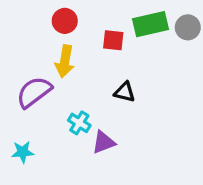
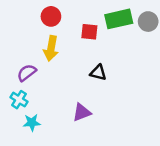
purple semicircle: (34, 92) -> (27, 73), size x0.7
cyan cross: (79, 123) -> (19, 100), moved
cyan star: (23, 152) -> (32, 123), moved

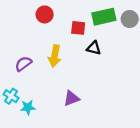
yellow arrow: (51, 48) -> (55, 56), moved
black triangle: (98, 73) -> (94, 48), moved
cyan cross: (19, 100) -> (11, 96), moved

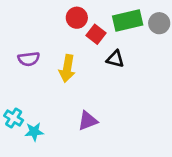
red circle: (45, 14) -> (77, 18), moved
red square: (78, 28) -> (96, 34), turned 32
purple semicircle: (23, 64) -> (29, 59), moved, turned -150

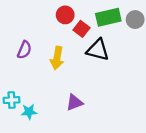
purple semicircle: (29, 59) -> (24, 50), turned -60
black triangle: (115, 59) -> (98, 50), size x1.5
cyan cross: (14, 118) -> (12, 100), turned -35

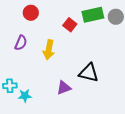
red circle: (65, 15) -> (31, 13), moved
black triangle: (98, 50) -> (89, 73), moved

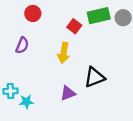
yellow arrow: (49, 50) -> (64, 53), moved
black triangle: (89, 73) -> (94, 77), turned -35

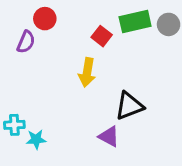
purple semicircle: (22, 45) -> (26, 42), moved
purple triangle: (68, 93) -> (109, 136), moved, turned 49

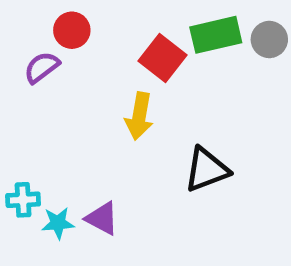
red square: (102, 36) -> (162, 58), size x1.4
purple semicircle: (26, 42) -> (42, 67), turned -150
purple triangle: (109, 136) -> (102, 218), moved

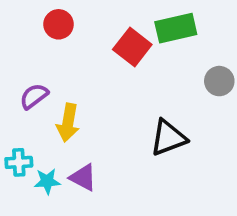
gray circle: (269, 39) -> (219, 81), moved
purple semicircle: (42, 67) -> (34, 96), moved
yellow arrow: (139, 116) -> (68, 123), moved

